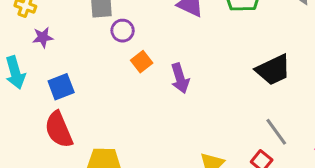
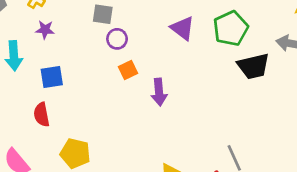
black trapezoid: (273, 70) -> (253, 66), moved
red semicircle: (59, 130) -> (42, 115), size x0.7

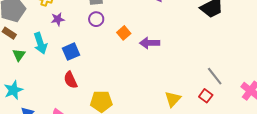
purple circle: (117, 39) -> (96, 19), moved
purple arrow: (159, 92) -> (150, 43), turned 108

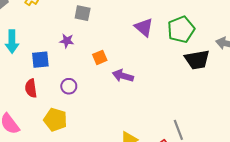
purple star: (58, 19) -> (67, 41), moved
purple circle: (96, 19) -> (69, 86), moved

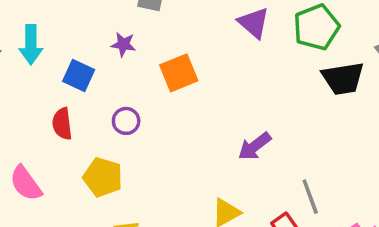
orange square: (100, 57) -> (179, 73), size x1.5
blue square: (40, 60) -> (79, 76), turned 30
purple arrow: (123, 76) -> (254, 146), moved, turned -54

